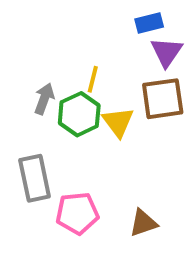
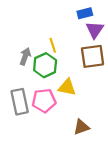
yellow line: (93, 79) -> (53, 45), turned -32
yellow triangle: (118, 122) -> (67, 87), moved, turned -42
pink pentagon: (77, 213) -> (44, 101), moved

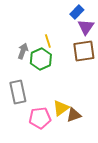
blue rectangle: (85, 13) -> (77, 12), turned -32
yellow triangle: (67, 87) -> (61, 108), moved, turned -48
pink pentagon: (44, 101) -> (40, 118), moved

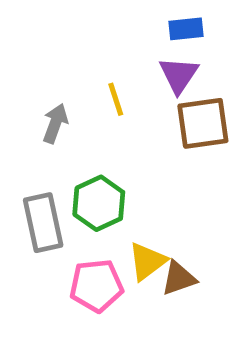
blue rectangle: (77, 12) -> (186, 29), turned 40
purple triangle: (86, 27) -> (179, 75), moved
green hexagon: (41, 59) -> (99, 203), moved

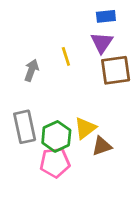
green hexagon: (99, 203) -> (56, 136), moved
yellow triangle: (147, 261) -> (85, 128), moved
brown triangle: (179, 278) -> (102, 146), moved

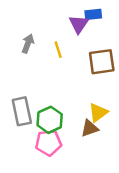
purple triangle: (102, 43) -> (79, 24), moved
gray arrow: (31, 70) -> (28, 44), moved
yellow triangle: (85, 128) -> (98, 113), moved

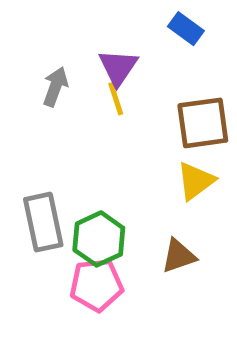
blue rectangle: (93, 14) -> (186, 29), turned 42
purple triangle: (79, 24) -> (118, 67), moved
yellow triangle: (98, 113) -> (196, 181), moved

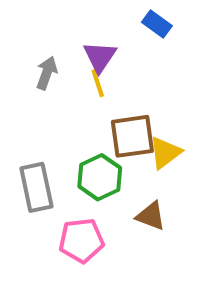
brown square: (203, 123) -> (132, 136), moved
green hexagon: (99, 239) -> (100, 177), moved
brown triangle: (179, 256) -> (151, 216), turned 40

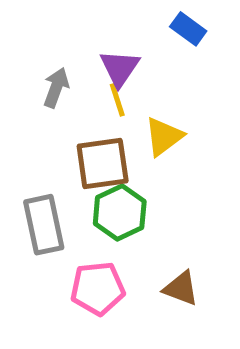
brown square: (132, 136) -> (103, 163), moved
yellow triangle: (165, 153) -> (164, 137), moved
brown triangle: (151, 216) -> (181, 288), moved

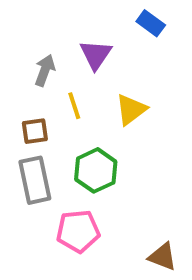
yellow line: (117, 100) -> (74, 106), moved
brown square: (103, 163) -> (35, 131), moved, size x0.6
brown triangle: (181, 288) -> (162, 257), moved

